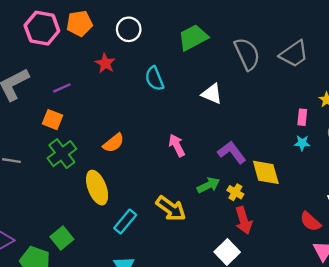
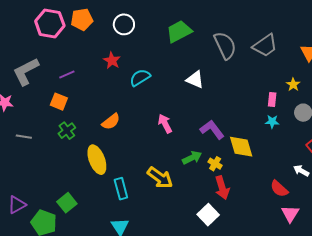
red star: (105, 63) -> (112, 60), moved
cyan semicircle: (154, 79) -> (140, 78), moved, turned 80
green cross: (62, 154) -> (67, 131), size x0.7
cyan rectangle: (125, 222) -> (121, 189), turned -55

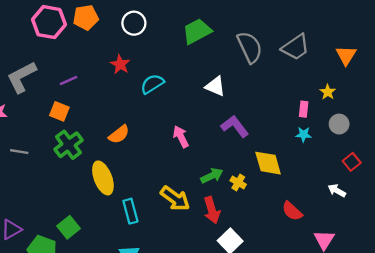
purple L-shape: (212, 130) -> (235, 126), moved
green cross: (67, 131) -> (69, 145), size x1.4
red arrow: (222, 188) -> (212, 210), moved
red semicircle: (279, 189) -> (292, 211), moved

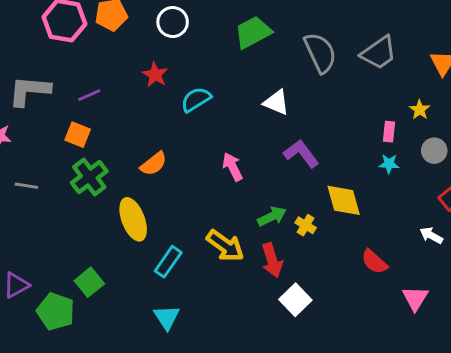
gray L-shape: (22, 77) -> (29, 91), turned 32
cyan rectangle: (130, 211) -> (168, 262), turned 50

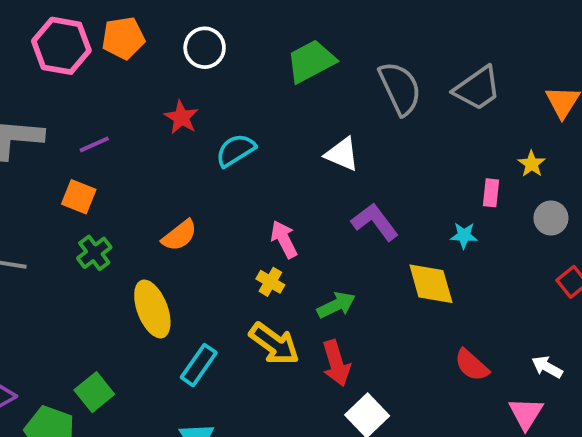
cyan star: (389, 164) -> (464, 235), moved
green cross: (89, 177) -> (94, 253), size x0.7
yellow cross: (306, 225) -> (270, 282), moved
white arrow: (431, 235) -> (547, 367), moved

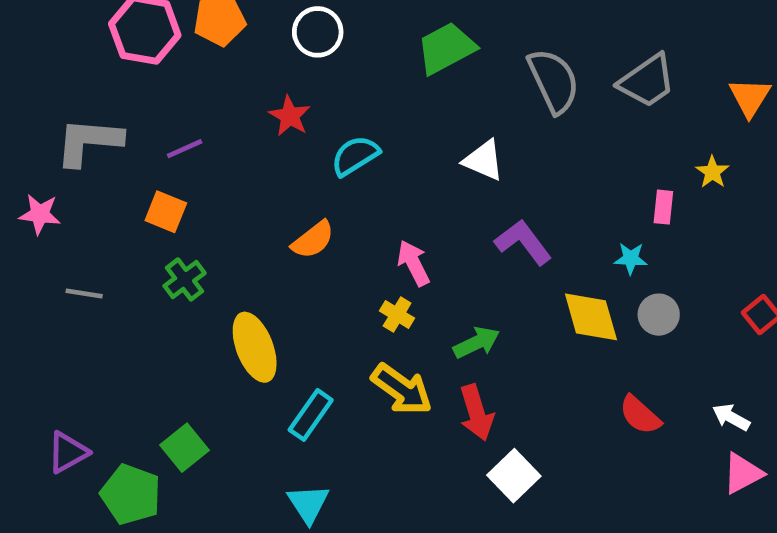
gray circle: (551, 218) -> (659, 315), moved
orange semicircle: (179, 235) -> (313, 240), moved
pink triangle: (526, 413) -> (743, 473), moved, turned 30

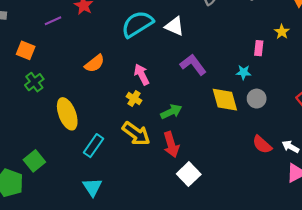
purple line: (185, 149) -> (53, 21), moved
cyan semicircle: (355, 156) -> (137, 24), moved, size x1.4
red semicircle: (640, 415) -> (262, 145), moved

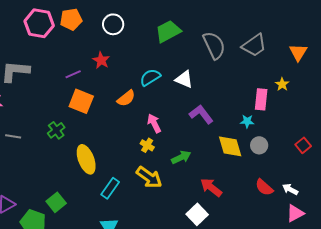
cyan semicircle: (137, 24) -> (150, 77), size x0.7
pink rectangle: (259, 48) -> (261, 99), size x1.5
orange square: (26, 50) -> (81, 101), moved, size x1.4
orange semicircle: (95, 63) -> (126, 98), moved
red arrow: (171, 145) -> (211, 187), moved, turned 145

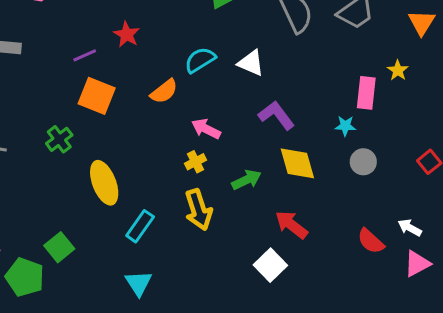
pink arrow: (154, 123) -> (206, 129), turned -36
yellow cross: (147, 145) -> (196, 162), turned 32
yellow diamond: (230, 146) -> (297, 163), moved
yellow arrow: (149, 177) -> (199, 210), turned 36
red semicircle: (264, 187) -> (371, 241), moved

